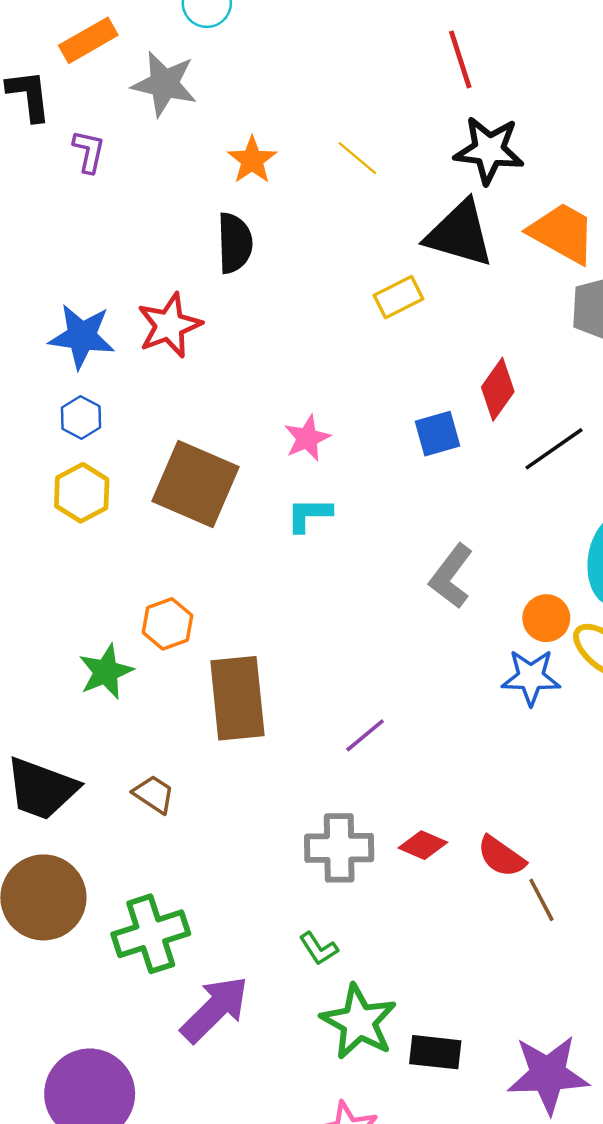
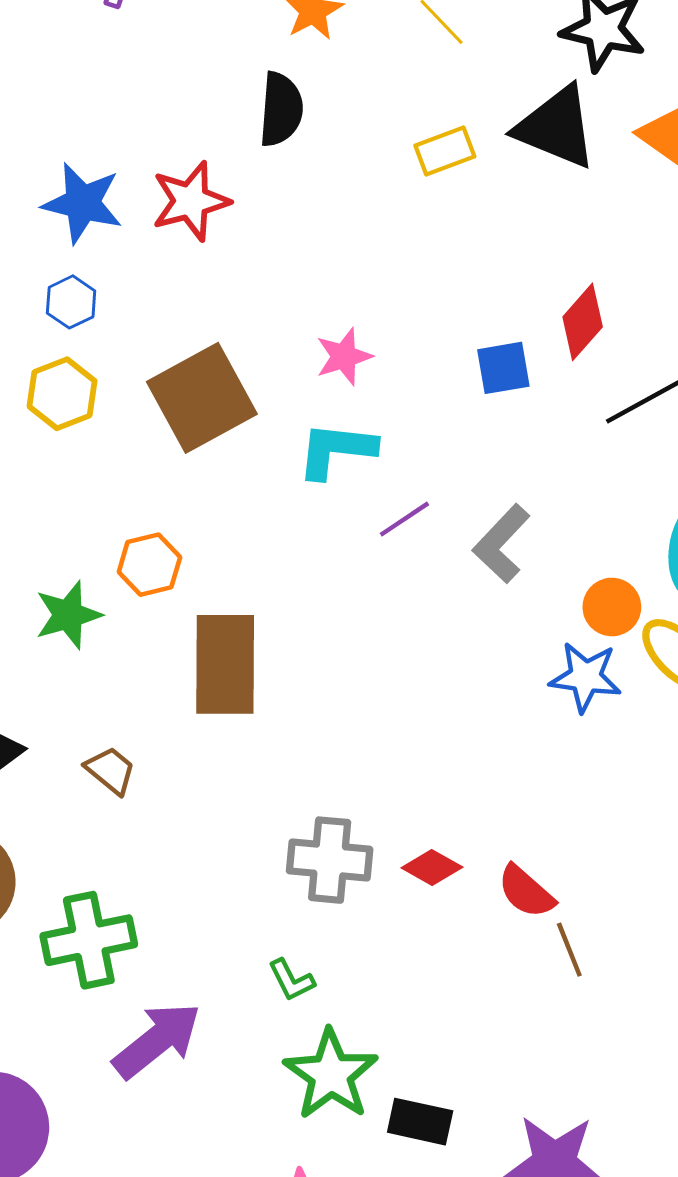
yellow rectangle: (399, 297) -> (445, 151), moved
brown square: (195, 484) -> (202, 398), turned 32
cyan L-shape: (309, 515) -> (336, 450), size x1.4
purple line: (365, 735) -> (404, 519), moved

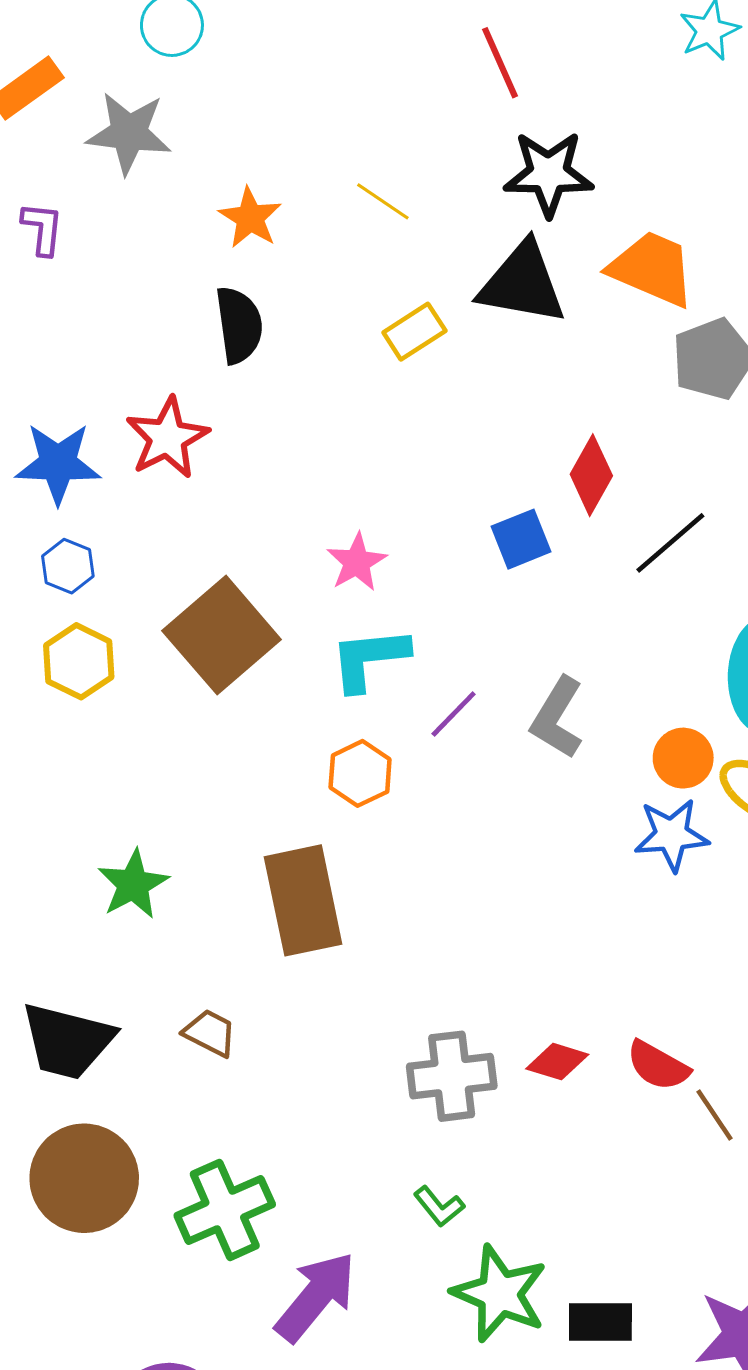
orange hexagon: (149, 565) -> (360, 773), moved

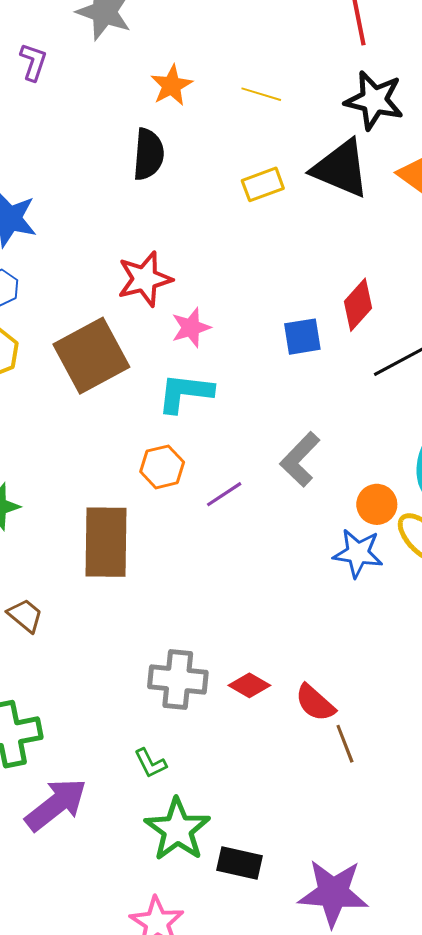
yellow line: (383, 201) -> (261, 94), turned -30
red star: (167, 438) -> (145, 279), moved
purple line: (454, 714) -> (224, 494), moved

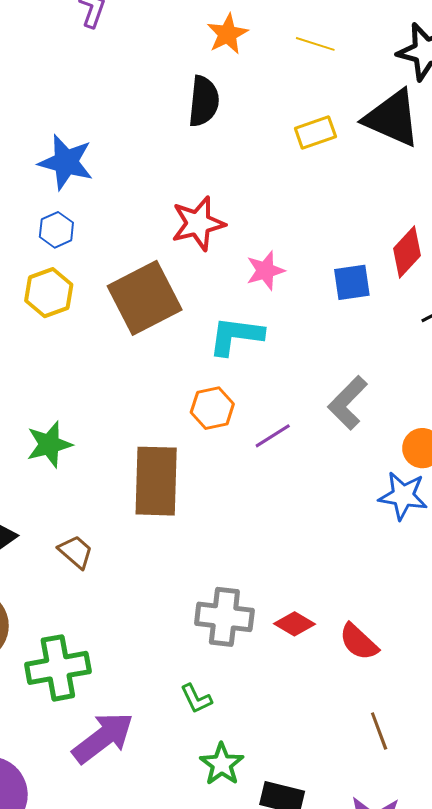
pink star: (191, 328) -> (265, 271), moved
brown line: (345, 744) -> (379, 731), moved
green star: (177, 830) -> (222, 764), size x0.7

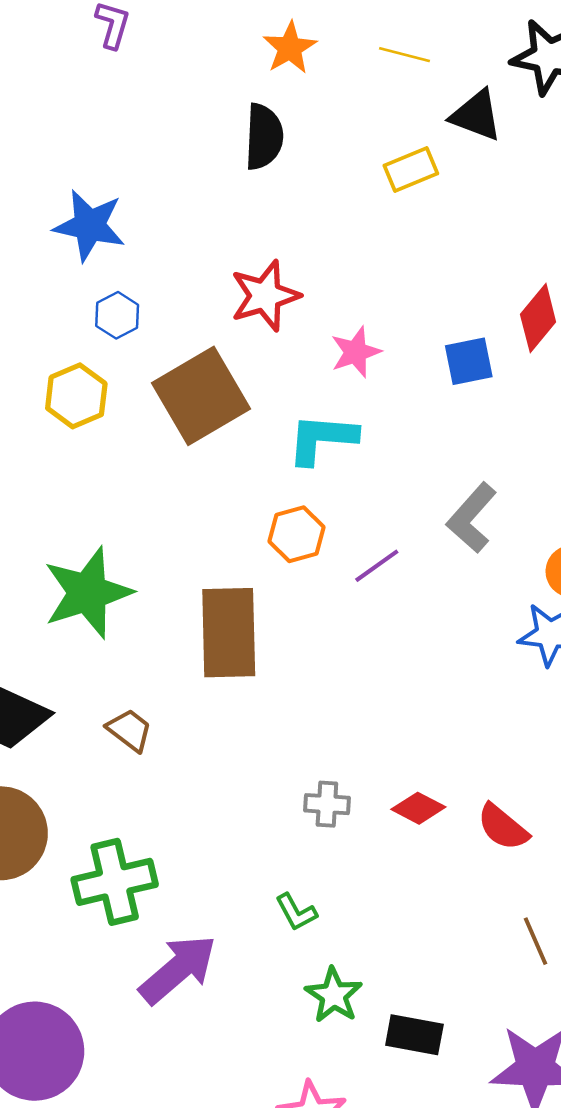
black triangle: (392, 118) -> (476, 115), moved, size x0.7
blue hexagon: (56, 230) -> (117, 315), moved
green star: (49, 444) -> (88, 593), size x1.5
gray cross: (224, 617) -> (327, 804), size x0.6

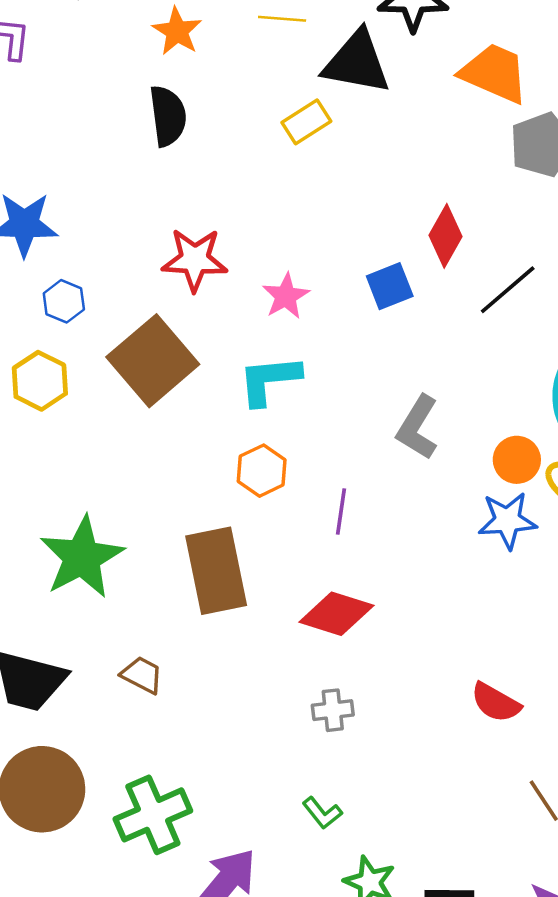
black triangle: (476, 115) -> (357, 62), size x1.4
red star: (265, 296) -> (195, 260), turned 30
purple line: (377, 566) -> (341, 511), moved, turned -36
red diamond: (418, 808) -> (336, 614), moved, size x1.5

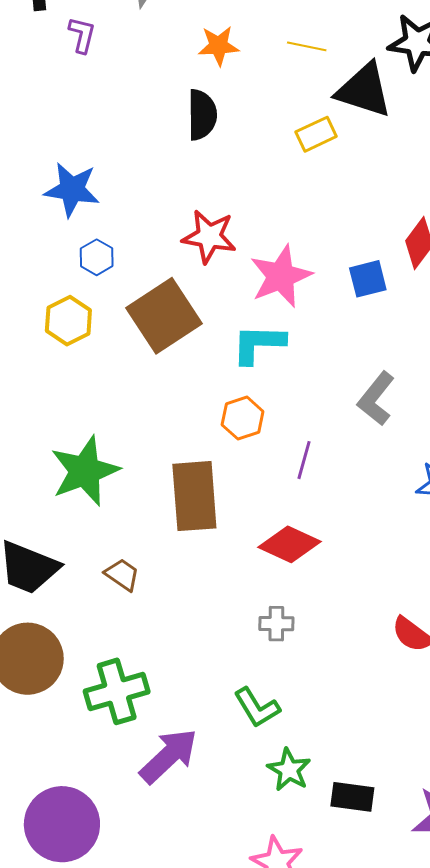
orange star: (177, 31) -> (219, 46), turned 30
pink star: (286, 296) -> (281, 276), size x1.6
green L-shape: (322, 813) -> (257, 708), size x1.4

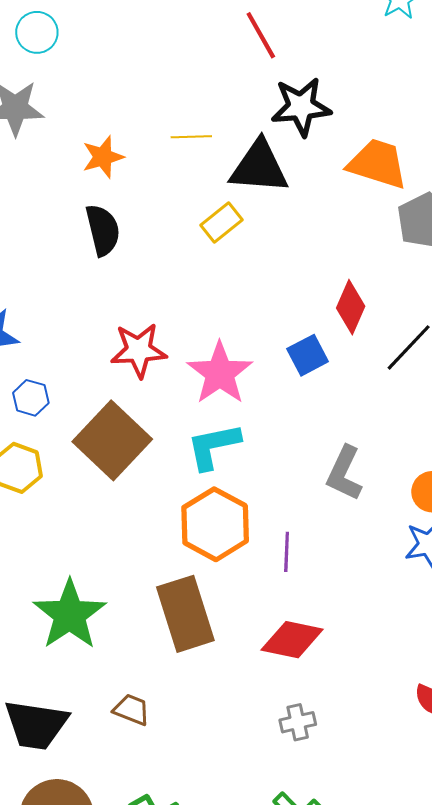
orange hexagon: (243, 418) -> (215, 524), size x1.6

